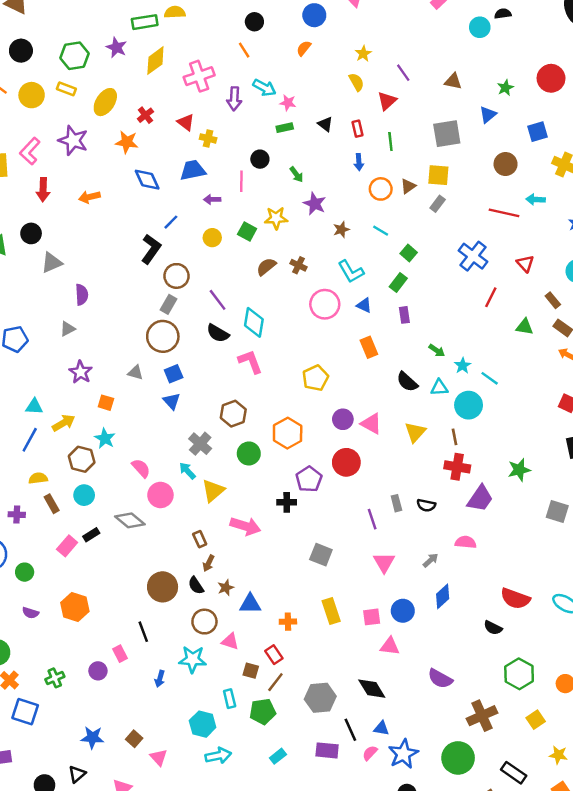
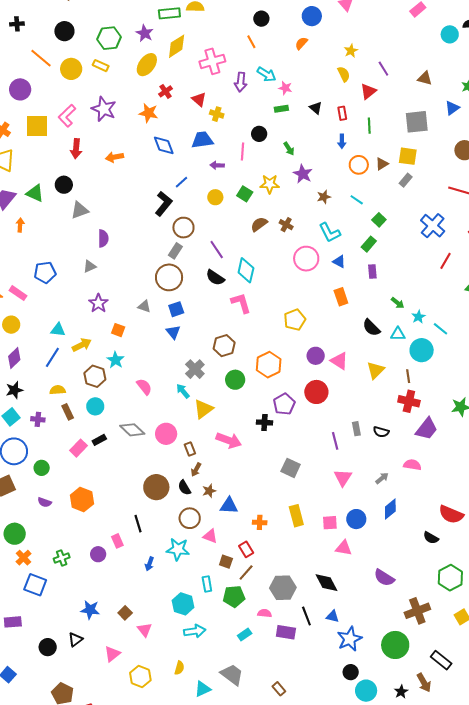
yellow ellipse: (105, 102) -> (147, 65), moved
pink circle: (160, 495) -> (166, 434), moved
pink semicircle: (370, 753) -> (265, 613), moved, turned 48

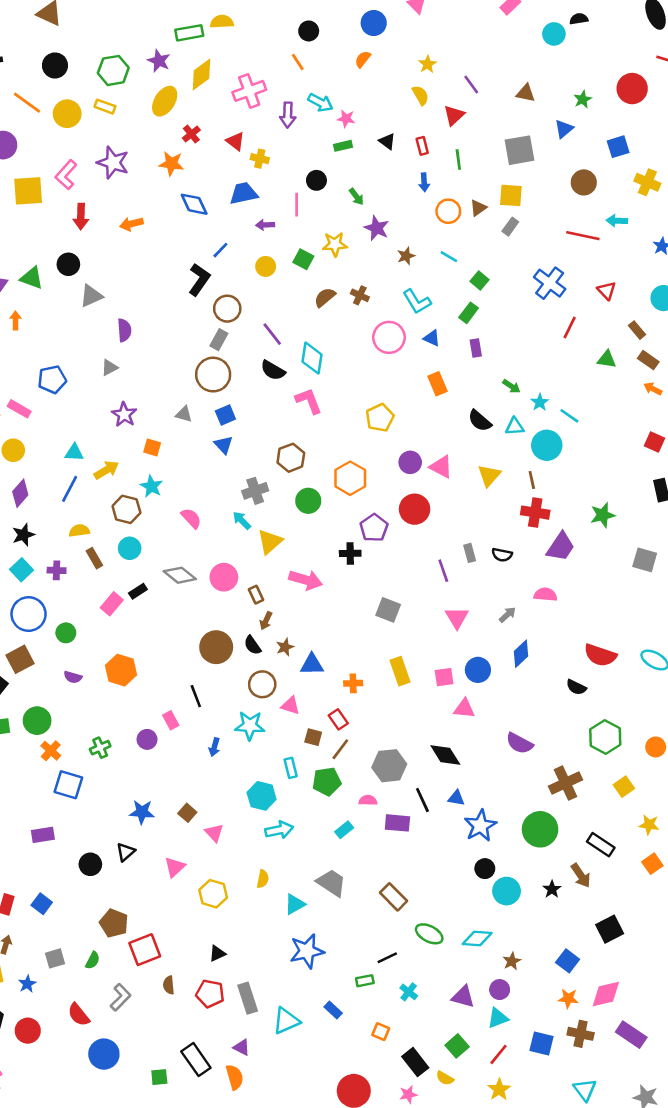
gray cross: (195, 369) -> (255, 491), turned 30
brown rectangle: (279, 689) -> (393, 897), size x1.5

